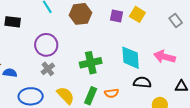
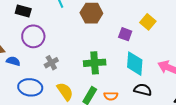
purple square: (117, 16) -> (125, 34), moved
purple circle: (46, 45) -> (33, 36), moved

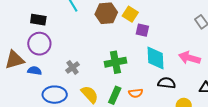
yellow square: (148, 22) -> (130, 14), moved
purple circle: (33, 36) -> (39, 44), moved

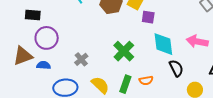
black rectangle: (38, 20) -> (33, 15), moved
green cross: (115, 62) -> (124, 51), turned -30
black semicircle: (167, 83) -> (176, 68), turned 60

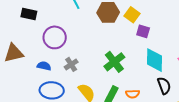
purple circle: (47, 38) -> (55, 37), moved
blue semicircle: (44, 65) -> (44, 66), moved

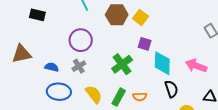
purple square: (143, 31) -> (145, 44), moved
purple circle: (55, 37) -> (81, 40), moved

